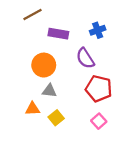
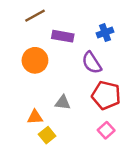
orange circle: (44, 65) -> (35, 60), moved
gray triangle: (49, 91) -> (63, 103), moved
yellow square: (56, 118) -> (47, 135), moved

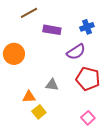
orange circle: (35, 60) -> (14, 54), moved
purple semicircle: (92, 63) -> (76, 52), turned -90
pink square: (106, 130) -> (88, 118), moved

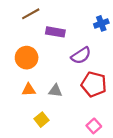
blue cross: (87, 27) -> (101, 23), moved
orange circle: (14, 54) -> (27, 58), moved
orange triangle: (29, 97) -> (29, 90), moved

